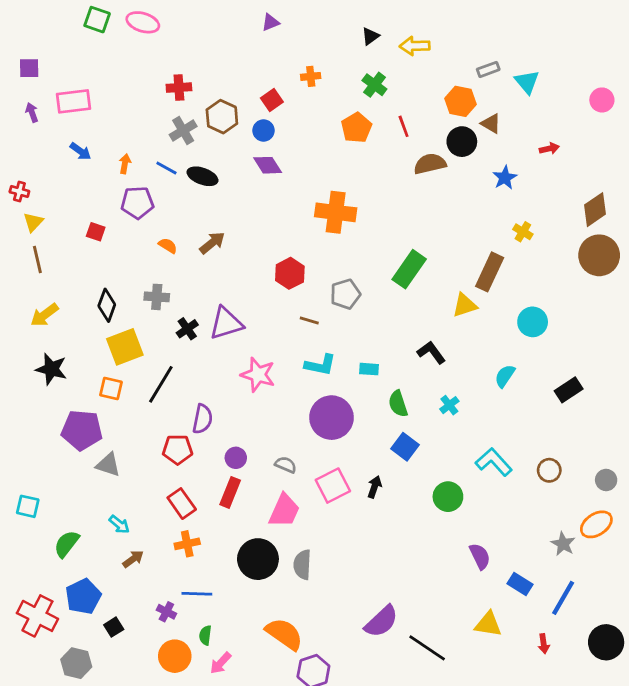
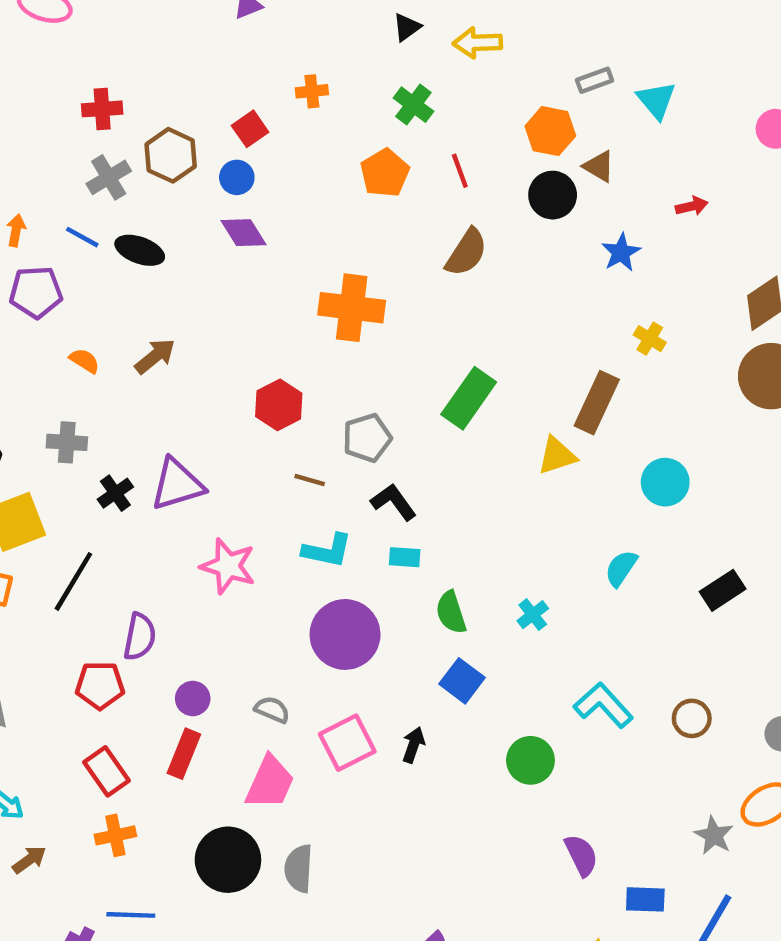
brown semicircle: (430, 164) -> (466, 252), moved, turned 136
black L-shape: (431, 352) -> (394, 502), moved
blue rectangle: (520, 584) -> (645, 899), turned -30

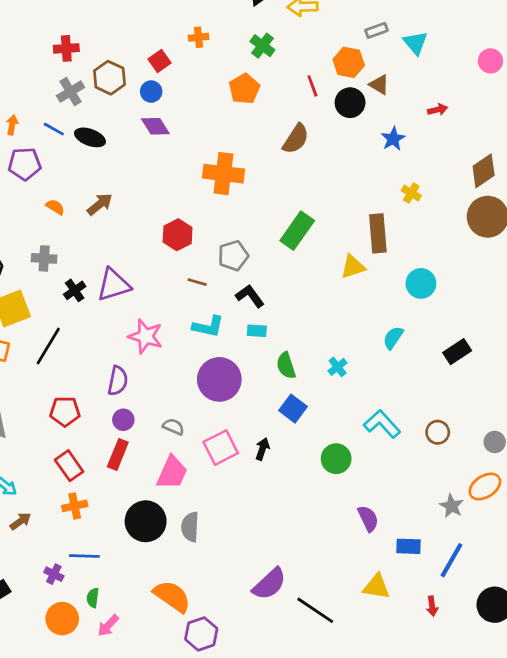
red line: (460, 171) -> (312, 86), moved
brown rectangle: (597, 403) -> (378, 233), turned -30
purple semicircle: (140, 637) -> (118, 381), moved

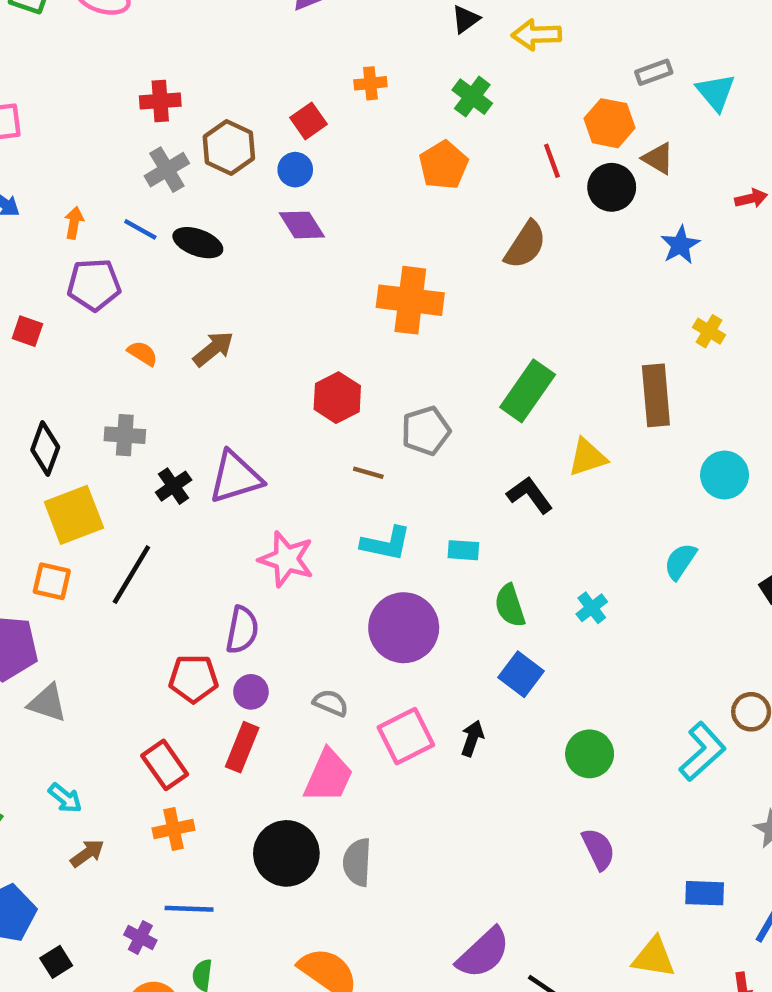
yellow triangle: (353, 267) -> (587, 457), moved
black L-shape: (250, 296) -> (530, 495), moved
red pentagon: (65, 411) -> (193, 679), moved
cyan L-shape: (382, 424) -> (702, 752), moved, turned 90
purple semicircle: (368, 518) -> (598, 849), moved

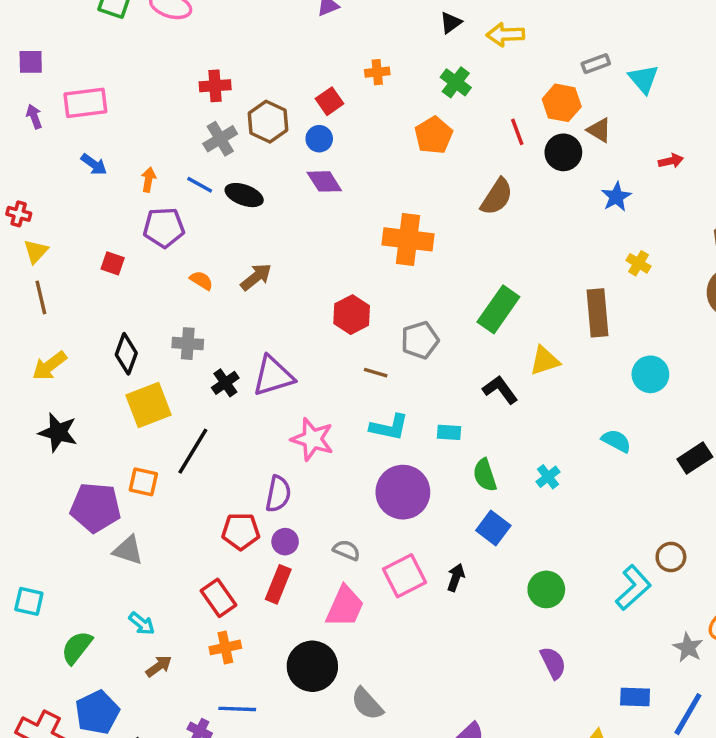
cyan semicircle: (680, 561) -> (616, 441), turned 84
orange square: (52, 581) -> (143, 482), moved
gray semicircle: (357, 862) -> (367, 704), moved, turned -45

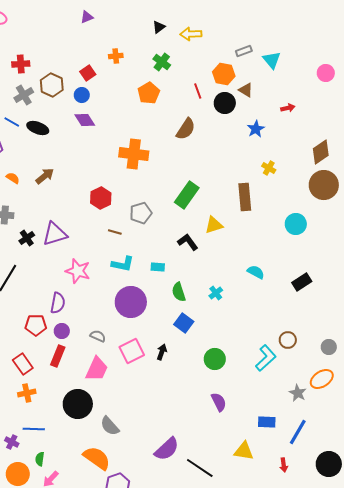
cyan circle: (650, 374) -> (296, 224), moved

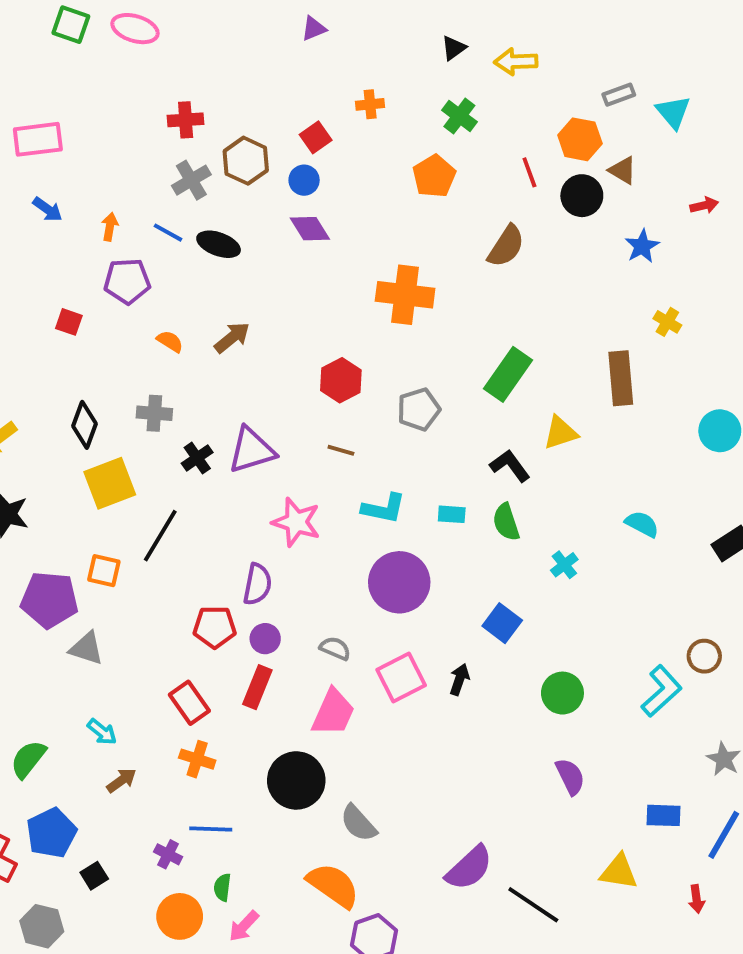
brown line: (115, 232) -> (341, 450), moved
green semicircle: (179, 292) -> (506, 522), moved
orange cross: (27, 393) -> (197, 759), turned 30

